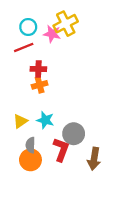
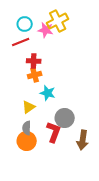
cyan star: (45, 120) -> (48, 93), moved
yellow triangle: (20, 121) -> (29, 107), moved

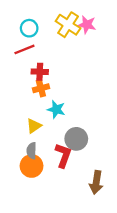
yellow cross: (58, 21) -> (68, 25), turned -30
pink star: (46, 30) -> (87, 25), moved
brown arrow: (83, 140) -> (96, 182), moved

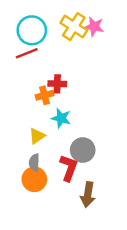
cyan circle: (29, 28) -> (32, 30), size x1.5
red cross: (40, 72) -> (57, 84), moved
brown arrow: (96, 182) -> (88, 195), moved

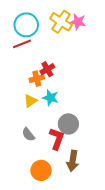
red cross: (57, 84) -> (47, 69), turned -32
yellow triangle: (37, 136) -> (30, 101), moved
gray semicircle: (34, 163) -> (28, 135), turned -40
orange circle: (34, 179) -> (41, 170), moved

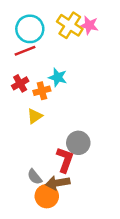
red cross: (47, 69) -> (20, 83), moved
cyan star: (50, 98) -> (58, 77), moved
gray semicircle: (28, 135) -> (35, 177), moved
brown arrow: (73, 161) -> (58, 183), moved, turned 72

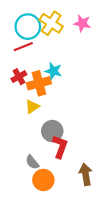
yellow cross: (70, 25) -> (51, 23), moved
orange cross: (42, 91) -> (39, 83), size x1.5
gray circle: (78, 143) -> (52, 131), moved
brown arrow: (58, 183) -> (86, 174), moved, turned 90

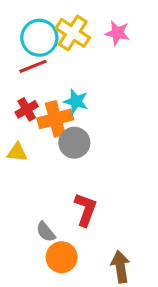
yellow triangle: (32, 107) -> (17, 152), moved, turned 40
gray circle: (52, 131) -> (74, 143), moved
brown arrow: (86, 174) -> (120, 267), moved

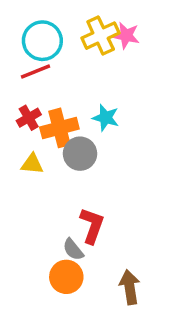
yellow cross: (73, 33) -> (101, 36), moved, turned 32
cyan star: (76, 101) -> (106, 118), moved
yellow triangle: (17, 152) -> (32, 164), moved
gray semicircle: (46, 232) -> (73, 249), moved

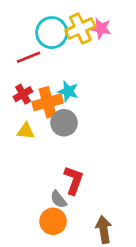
cyan circle: (42, 41) -> (52, 33), moved
cyan star: (106, 118) -> (68, 91), moved

